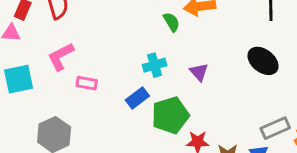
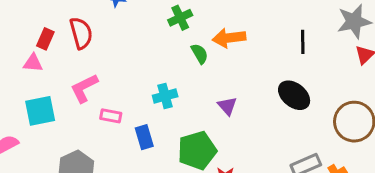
cyan cross: (155, 65) -> (165, 96), moved
blue rectangle: (137, 98) -> (144, 137), moved, turned -70

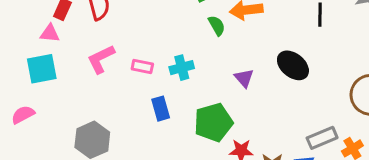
black ellipse: (294, 95) -> (293, 65), moved
cyan square: (40, 111) -> (42, 69), moved
pink rectangle: (111, 116) -> (142, 66), moved

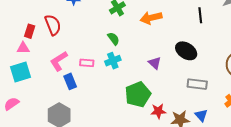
green semicircle: (217, 26) -> (113, 39), moved
blue rectangle: (161, 109) -> (70, 81), moved
gray rectangle: (322, 138) -> (197, 84), moved, turned 36

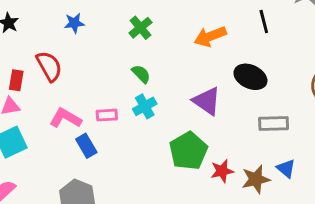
orange arrow: (151, 18) -> (210, 36), moved
pink L-shape: (59, 61) -> (65, 118), turned 70
purple triangle: (155, 63) -> (207, 101), size x1.5

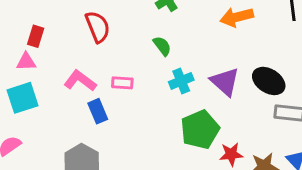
red semicircle: (49, 66) -> (98, 27), moved
black ellipse: (250, 77) -> (269, 81), moved
cyan cross: (145, 106) -> (181, 81), moved

